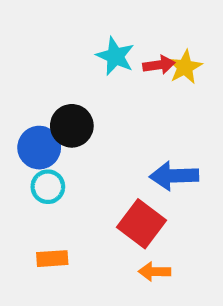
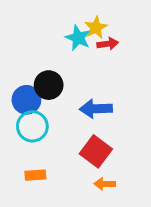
yellow star: (185, 67) -> (96, 28), moved
blue arrow: (174, 176) -> (96, 109), moved
cyan circle: (48, 187) -> (32, 126), size x1.4

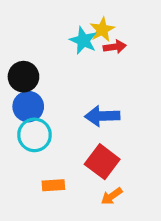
black circle: (49, 85) -> (23, 77), moved
orange rectangle: (35, 175) -> (53, 185), moved
orange arrow: (105, 184) -> (112, 196), turned -36

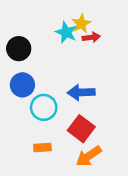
black circle: (23, 77) -> (19, 49), moved
cyan circle: (34, 135) -> (44, 107), moved
orange arrow: (112, 196) -> (89, 156), size x1.5

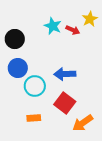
yellow star: (81, 24) -> (90, 19), moved
red arrow: (91, 37) -> (73, 30), turned 32
orange arrow: (89, 156) -> (83, 123), moved

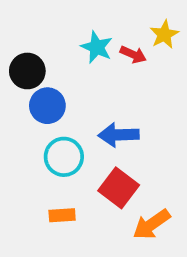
blue circle: (18, 68) -> (47, 106), moved

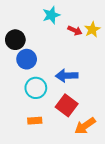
yellow star: (164, 34) -> (92, 29), moved
cyan star: (97, 47) -> (51, 15), moved, turned 30

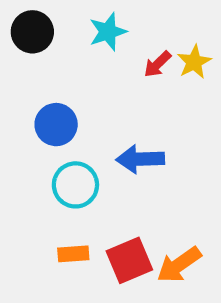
red arrow: (75, 30) -> (157, 64), turned 112
black circle: (15, 40) -> (32, 32), moved
red square: (67, 105) -> (129, 260), moved, turned 30

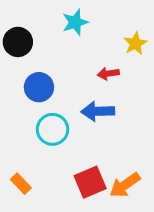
black circle: (32, 32) -> (18, 42), moved
red arrow: (157, 64) -> (108, 74), moved, turned 35
orange rectangle: (73, 254) -> (21, 184), moved, turned 50

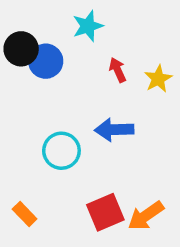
yellow star: (135, 43) -> (158, 79), moved
red arrow: (108, 74) -> (118, 70), moved, turned 75
blue circle: (39, 87) -> (46, 61), moved

